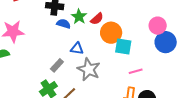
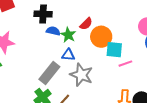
green star: (79, 17) -> (68, 35), moved
gray rectangle: (57, 65) -> (49, 73), size x1.6
pink line: (136, 71) -> (125, 64), moved

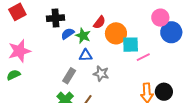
blue semicircle: (53, 31) -> (68, 34), turned -40
gray rectangle: (49, 73) -> (69, 76), size x0.7
gray star: (81, 75) -> (101, 74), size x0.7

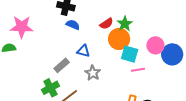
pink circle: (160, 18) -> (155, 45), moved
blue semicircle: (68, 34) -> (73, 25), turned 40
green star: (83, 36) -> (125, 24), moved

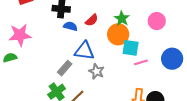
red semicircle: (107, 24) -> (92, 20), moved
pink circle: (155, 45) -> (157, 21), moved
blue triangle: (83, 51) -> (84, 51), size x1.5
blue circle: (172, 54) -> (172, 59), moved

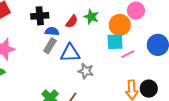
green star: (122, 18) -> (91, 17), moved
orange circle: (118, 34) -> (120, 25), moved
gray rectangle: (65, 68) -> (50, 46), moved

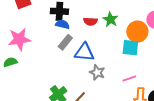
red semicircle: (72, 21) -> (90, 21), turned 48
blue semicircle: (52, 31) -> (62, 24), moved
pink line: (128, 54) -> (129, 79), moved

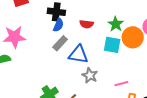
green star: (110, 19) -> (116, 24), moved
blue semicircle: (62, 24) -> (58, 25), turned 96
cyan square: (130, 48) -> (112, 45), moved

